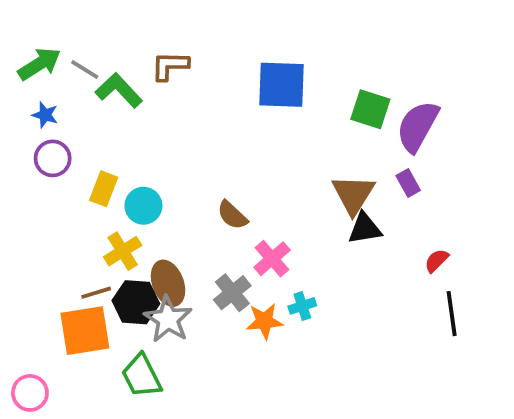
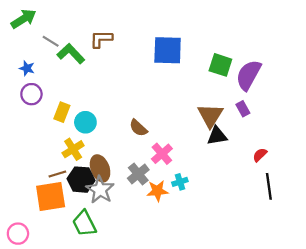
green arrow: (39, 64) -> (24, 19), moved

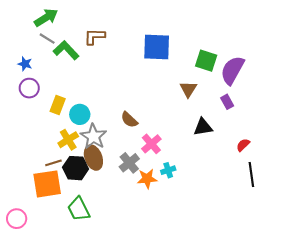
green arrow: (24, 19) -> (46, 18), moved
brown triangle: (210, 116) -> (188, 89), moved, size x0.7
gray star: (100, 190) -> (93, 137), moved

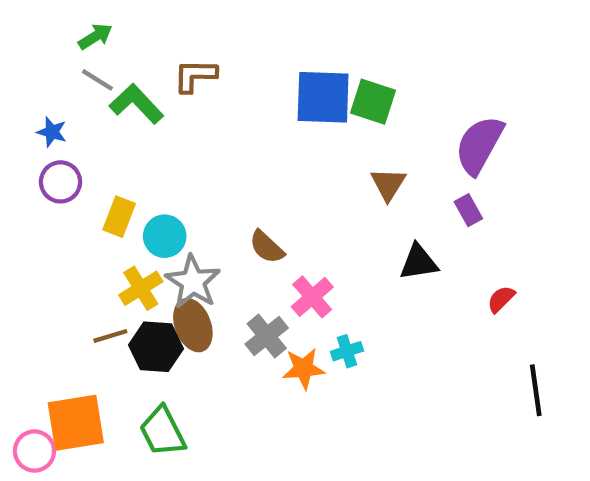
green arrow: (46, 18) -> (95, 37), size x0.7
green square: (206, 61) -> (373, 102), moved
black line: (251, 174) -> (536, 390), moved
orange square: (47, 184) -> (76, 423), moved

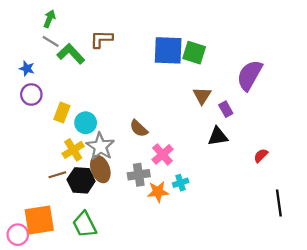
green arrow: (95, 37) -> (49, 19), turned -36
purple rectangle: (468, 210) -> (226, 109), moved
gray cross: (267, 336) -> (139, 175), turned 30

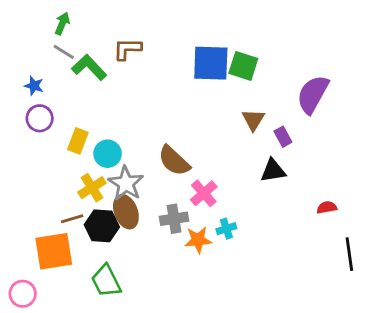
brown semicircle: (139, 128) -> (174, 161), size x1.4
red semicircle: (261, 156) -> (327, 207), moved, turned 35
orange square: (39, 220) -> (54, 251), moved

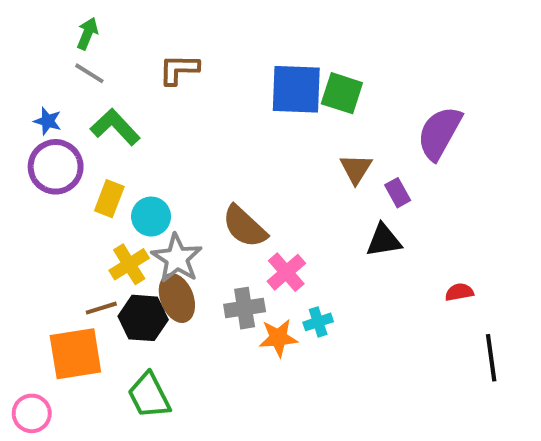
green L-shape: (89, 67) -> (115, 127), moved
purple circle: (40, 118) -> (56, 167), size x1.4

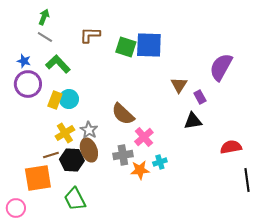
green square: (342, 93) -> (126, 47), moved
cyan circle: (151, 217) -> (69, 99), moved
gray star: (177, 258) -> (89, 130), size x0.7
red semicircle: (459, 292) -> (231, 147), size x1.5

